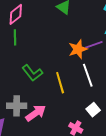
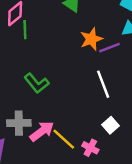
green line: (15, 37) -> (25, 30), moved
orange star: (78, 49) -> (91, 39), moved
yellow line: (60, 83) -> (64, 139), moved, turned -30

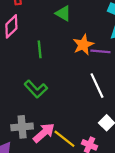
green line: (25, 30) -> (40, 49), moved
purple line: (109, 48) -> (100, 51), turned 30

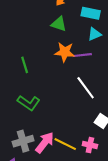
green triangle: (63, 13) -> (59, 24), moved
orange star: (83, 45) -> (65, 52), turned -30

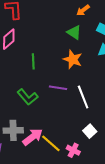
purple line: (82, 55) -> (58, 88), moved

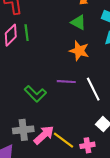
green line: (33, 61) -> (27, 33), moved
pink cross: (73, 150) -> (87, 145), turned -32

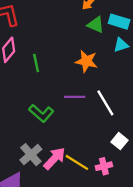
green triangle: (78, 22) -> (96, 25), moved
green line: (27, 33) -> (36, 63), moved
gray cross: (23, 130) -> (31, 155), turned -30

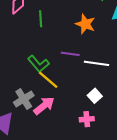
white line: (105, 103) -> (97, 63), turned -60
white square: (119, 141) -> (95, 96), moved
yellow line: (77, 162) -> (48, 80), moved

